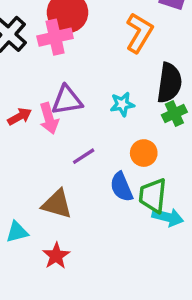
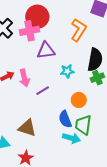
purple triangle: (67, 100) -> (46, 51), moved
purple line: (84, 156) -> (43, 91), moved
cyan arrow: (168, 217) -> (71, 138), moved

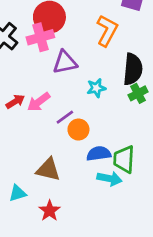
pink arrow: (24, 78) -> (39, 102), turned 72
orange circle: (79, 100) -> (78, 130), moved
blue semicircle: (65, 119) -> (99, 154), turned 108

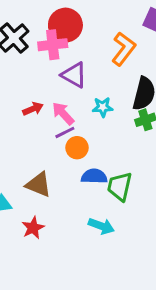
purple triangle: (65, 62) -> (74, 75), turned 32
red arrow: (15, 102) -> (33, 109), moved
pink arrow: (39, 102) -> (63, 113), moved, turned 75
cyan arrow: (109, 179) -> (101, 226), moved

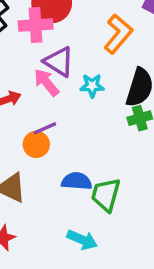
cyan star: (103, 107) -> (92, 86), moved
pink arrow: (63, 113) -> (46, 82), moved
orange circle: (77, 148) -> (36, 144), moved

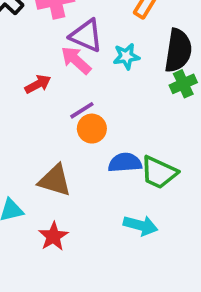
orange circle: (36, 144) -> (92, 129), moved
green trapezoid: (106, 195) -> (159, 172), turned -72

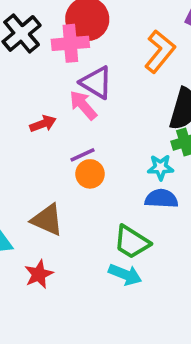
cyan star: (126, 56) -> (161, 167), moved
blue semicircle: (125, 163) -> (161, 199), moved
green trapezoid: (159, 172) -> (132, 242), moved

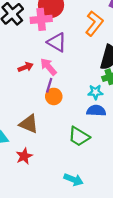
pink arrow: (83, 105) -> (48, 67), moved
purple line: (82, 155) -> (49, 85), turned -48
cyan arrow: (125, 275) -> (73, 180), moved

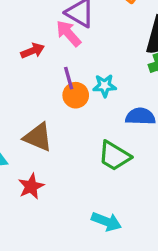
pink arrow: (48, 67) -> (69, 33), moved
purple line: (49, 85) -> (69, 78), turned -32
cyan star: (95, 92) -> (105, 86), moved

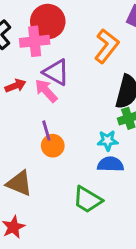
red arrow: (33, 51) -> (15, 86), moved
cyan star: (105, 86) -> (108, 141), moved

